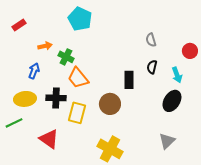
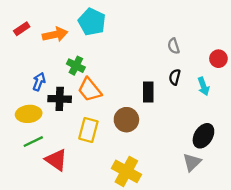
orange arrow: (45, 46) -> (55, 35), moved, size x1.5
black cross: (56, 98) -> (60, 99), moved
black ellipse: (172, 101) -> (203, 136), moved
green line: (14, 123) -> (33, 142), moved

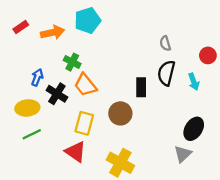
cyan pentagon: (92, 22) -> (88, 20), turned 30
black semicircle: (175, 77) -> (166, 73), size x1.6
black cross: (60, 99) -> (57, 94), turned 30
red triangle: (56, 160) -> (76, 152), moved

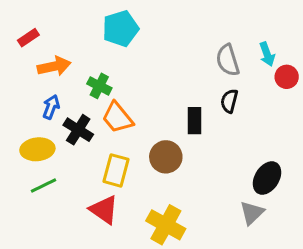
orange arrow: (53, 32) -> (54, 66), moved
gray semicircle: (165, 43) -> (228, 60), size x1.5
black semicircle: (166, 73) -> (229, 101), size x0.7
cyan arrow: (194, 82) -> (267, 54), moved

